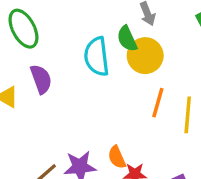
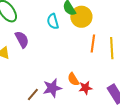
cyan semicircle: (97, 57) -> (53, 21), size x0.7

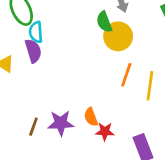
cyan semicircle: (53, 21) -> (36, 32), moved
brown line: (33, 95) -> (33, 127), turned -32

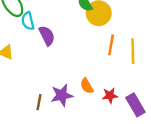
purple semicircle: (33, 51) -> (47, 36), moved
red star: (105, 131) -> (110, 95), moved

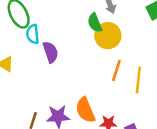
orange semicircle: (87, 86) -> (85, 110), size x1.5

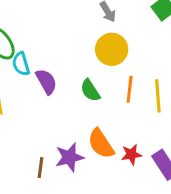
green semicircle: (95, 23) -> (90, 90), moved

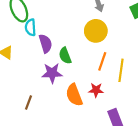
green semicircle: (90, 90) -> (65, 56), moved
red star: (131, 154) -> (96, 90), moved
purple star: (69, 157) -> (52, 73), moved

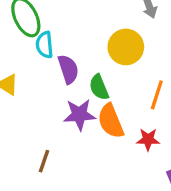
yellow circle: (96, 31) -> (126, 47), moved
orange semicircle: (74, 95) -> (111, 121), moved

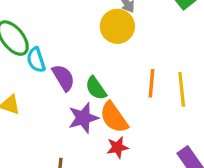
yellow circle: (126, 47) -> (117, 26), moved
red star: (148, 139) -> (118, 147), moved

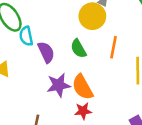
orange line: (152, 83) -> (113, 47), moved
green semicircle: (96, 88) -> (78, 49), moved

